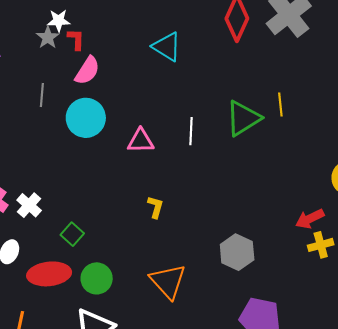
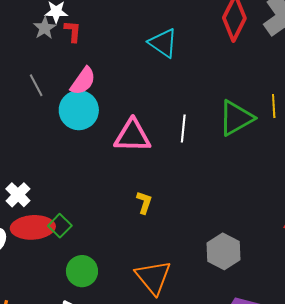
pink semicircle: (87, 71) -> (83, 81), moved
gray line: (42, 95) -> (36, 85), turned -35
pink triangle: (141, 141) -> (132, 136), size x1.4
red ellipse: (49, 274) -> (33, 227), moved

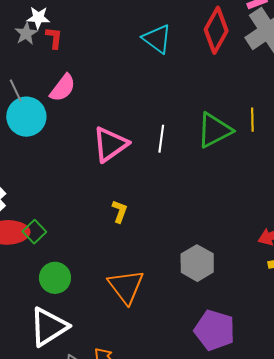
cyan triangle: (163, 43) -> (157, 39), moved
cyan circle: (79, 110) -> (26, 117), moved
pink triangle: (132, 136) -> (110, 144), turned -39

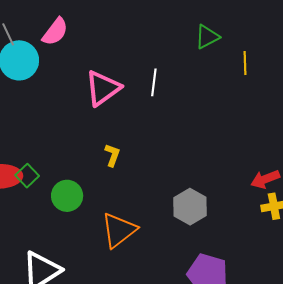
green triangle: (214, 130) -> (207, 37), moved, size x0.7
green circle: (55, 278) -> (67, 196), moved
orange triangle: (126, 286) -> (119, 230), turned 30

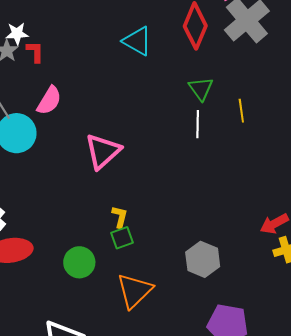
green triangle: (207, 37) -> (201, 89), turned -32
white line: (154, 82) -> (198, 124), moved
green square: (27, 176) -> (122, 238), moved, turned 30

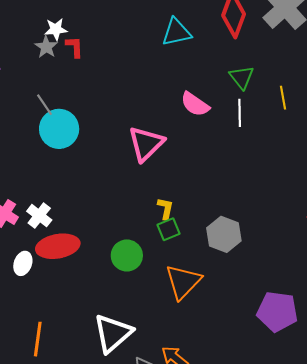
cyan triangle: (137, 41) -> (176, 32), turned -40
pink semicircle: (49, 101) -> (195, 104), moved, turned 96
gray hexagon: (203, 259) -> (224, 234), moved

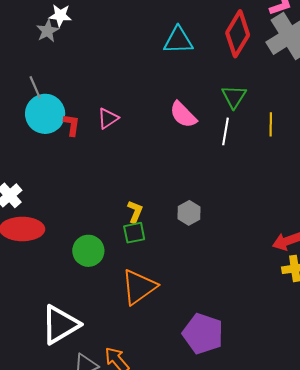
red L-shape: (75, 47) -> (72, 125), moved
pink triangle: (146, 144) -> (108, 118), moved, size x0.6
gray hexagon: (224, 234) -> (189, 213), moved, size x0.7
purple pentagon: (277, 312) -> (203, 334), moved

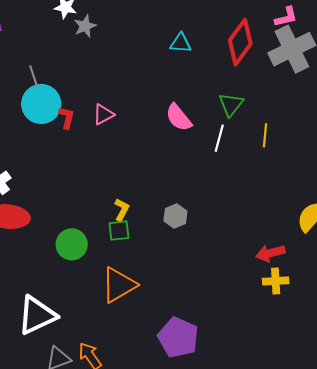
gray star: (48, 31) -> (85, 26), moved
cyan triangle: (178, 40) -> (181, 43), size x0.7

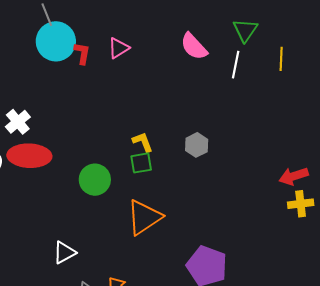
yellow L-shape: (122, 210) -> (143, 142), turned -45
white triangle: (37, 315) -> (64, 253), size x0.6

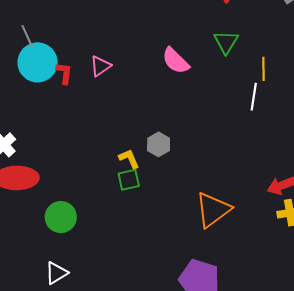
white line: (236, 65) -> (254, 97), moved
gray hexagon: (197, 145) -> (159, 144), moved
green circle: (95, 180) -> (61, 217), moved
orange triangle: (144, 217) -> (213, 210), moved

